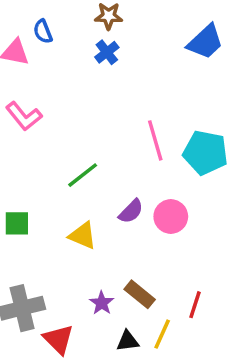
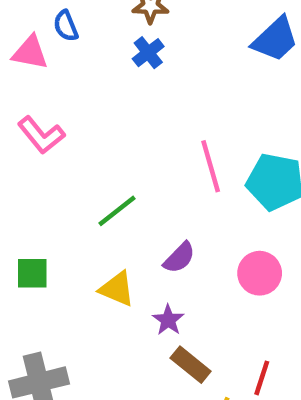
pink circle: (171, 217) -> (260, 273), moved
purple star: (102, 303) -> (168, 320), moved

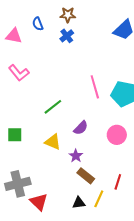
blue semicircle: (66, 26) -> (38, 24), moved

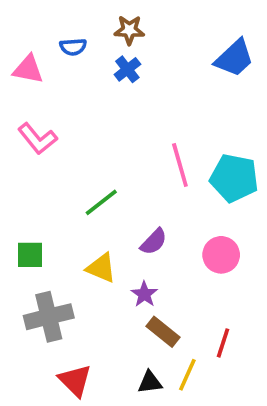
blue semicircle: (38, 24) -> (73, 47), turned -72
gray cross: (18, 184) -> (49, 317), moved

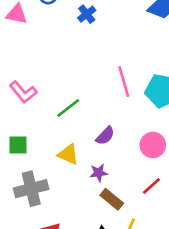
pink L-shape: (37, 139) -> (23, 92), moved
purple star: (144, 294) -> (99, 173), turned 30
red line: (223, 343) -> (151, 186), moved, turned 30

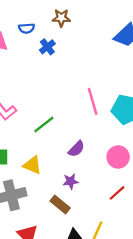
blue cross: (87, 14) -> (47, 47), moved
yellow triangle: (68, 154) -> (32, 165), moved
brown rectangle: (112, 199) -> (60, 205), moved

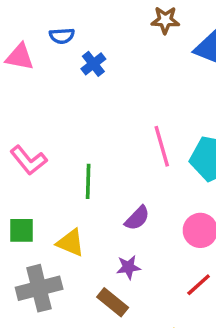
brown star: (61, 18) -> (165, 20), moved
green line: (44, 125) -> (88, 181), turned -50

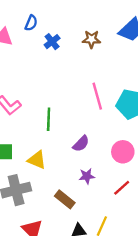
brown star: (165, 20) -> (91, 39), moved
blue semicircle: (62, 36) -> (31, 23), turned -63
purple star: (128, 267) -> (87, 176), moved

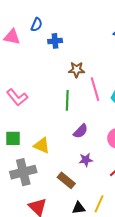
brown star: (91, 39) -> (77, 70), moved
blue cross: (52, 42) -> (55, 41), turned 32
green line: (49, 119) -> (67, 100), moved

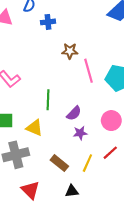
green line: (67, 100) -> (48, 100), moved
purple star: (86, 160) -> (80, 133), moved
yellow line: (99, 204) -> (87, 163), moved

